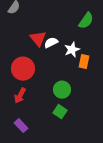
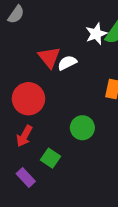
white star: (72, 50) -> (96, 34), moved
green square: (60, 112) -> (51, 158), moved

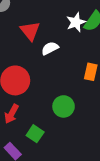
red triangle: (49, 57) -> (30, 31), moved

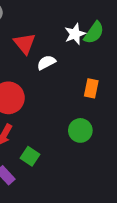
green circle: (64, 106) -> (80, 130), moved

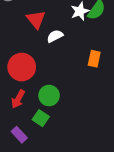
green circle: (80, 130) -> (49, 96), moved

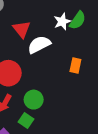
white semicircle: (55, 36) -> (39, 45), size x1.5

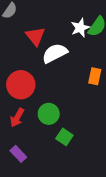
green square: (26, 120) -> (64, 137), moved

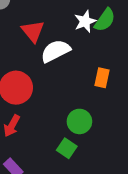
green circle: (49, 114) -> (79, 121), moved

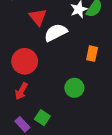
green square: (67, 148) -> (42, 118), moved

